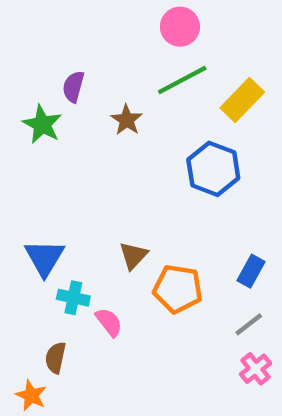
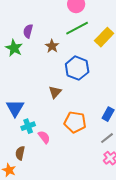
blue hexagon: (213, 169) -> (77, 68), moved
brown triangle: (133, 255) -> (55, 92), moved
cyan cross: (73, 298) -> (28, 126), turned -32

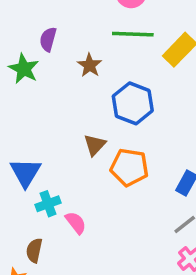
green line: (77, 28) -> (133, 34), turned 30
orange pentagon: (75, 122) -> (129, 167), moved

